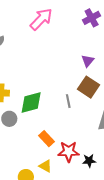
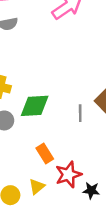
red star: (69, 152) -> (68, 175), turned -30
yellow triangle: (45, 166) -> (37, 187), turned 40

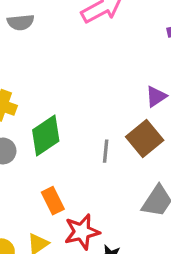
green diamond: (35, 106) -> (46, 135), turned -36

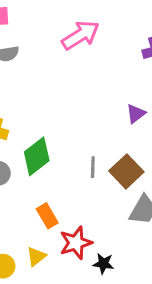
brown square: (145, 138) -> (126, 171), moved

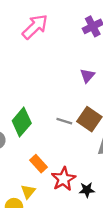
gray line: (93, 167) -> (64, 121), turned -63
yellow triangle: (36, 257) -> (28, 191), moved

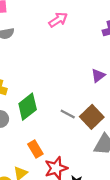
pink arrow: (35, 27) -> (58, 20), size x0.7

